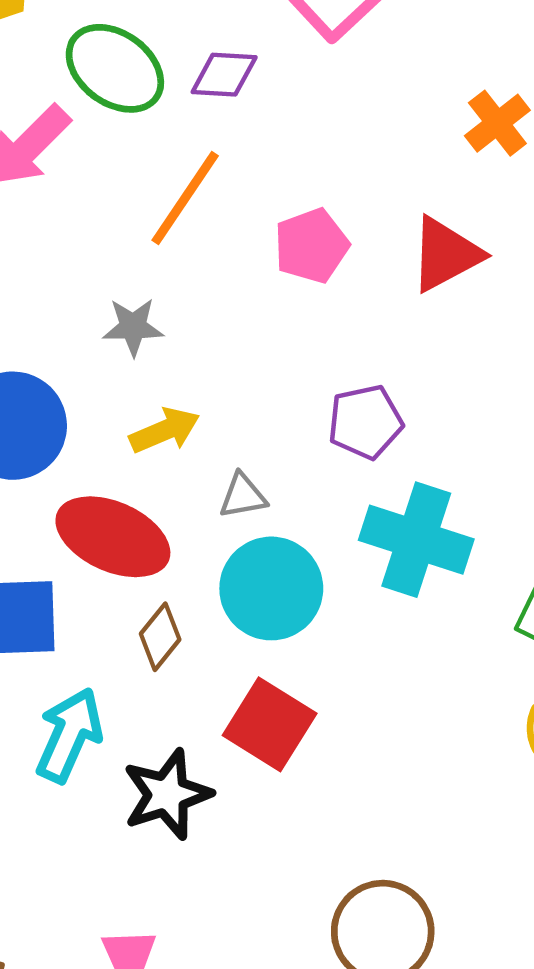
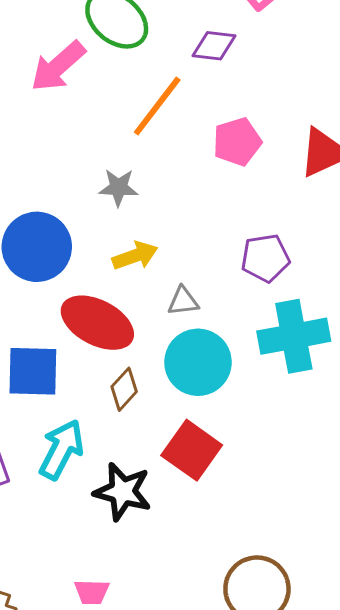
purple diamond: (224, 75) -> (214, 46), moved
cyan cross: (416, 540) -> (294, 336), turned -32
black star: (167, 794) -> (123, 492), turned 30

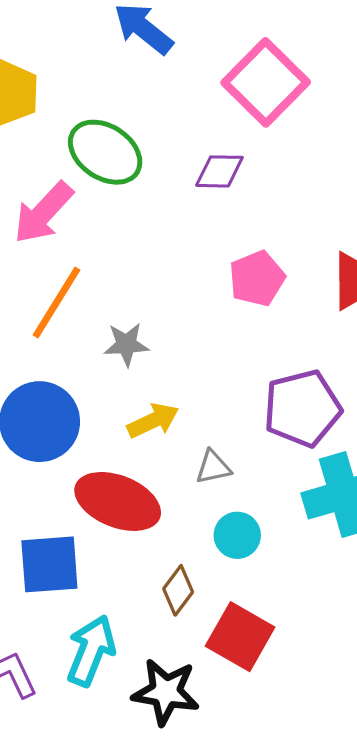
orange line: (157, 106) -> (57, 302), moved
purple pentagon: (265, 258) -> (302, 408), size x1.4
cyan circle: (198, 362) -> (237, 535), size x0.6
brown diamond: (124, 389) -> (178, 590), moved

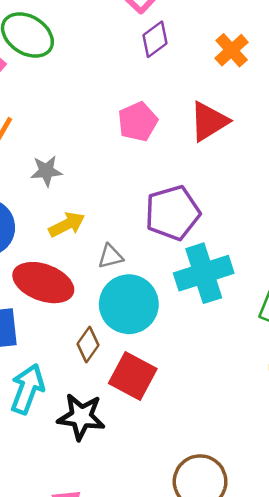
purple diamond: (219, 171) -> (155, 39), moved, turned -36
cyan circle: (237, 535) -> (129, 304), size x1.8

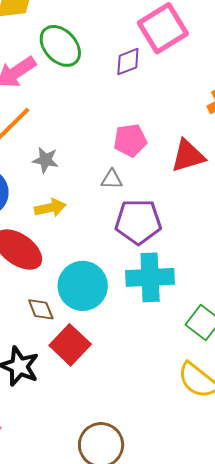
purple diamond: (155, 39) -> (128, 62), moved
gray triangle: (110, 256) -> (112, 179), moved
brown diamond: (88, 344) -> (41, 309), turned -72

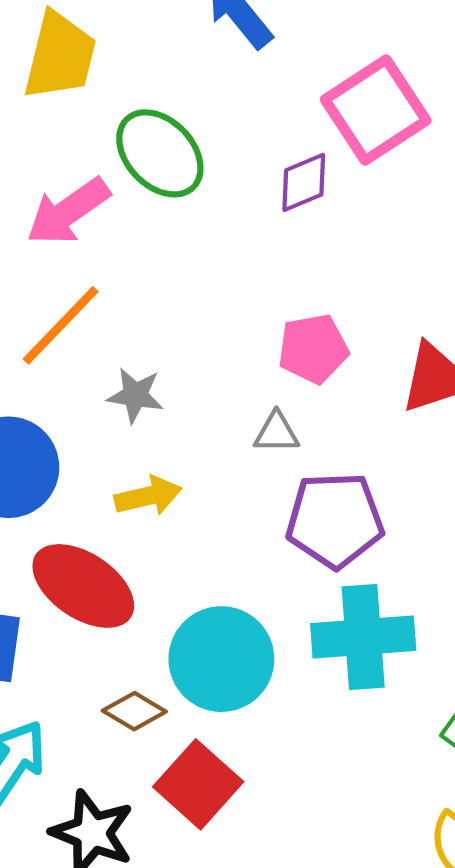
brown diamond: (41, 309) -> (134, 711), turned -36

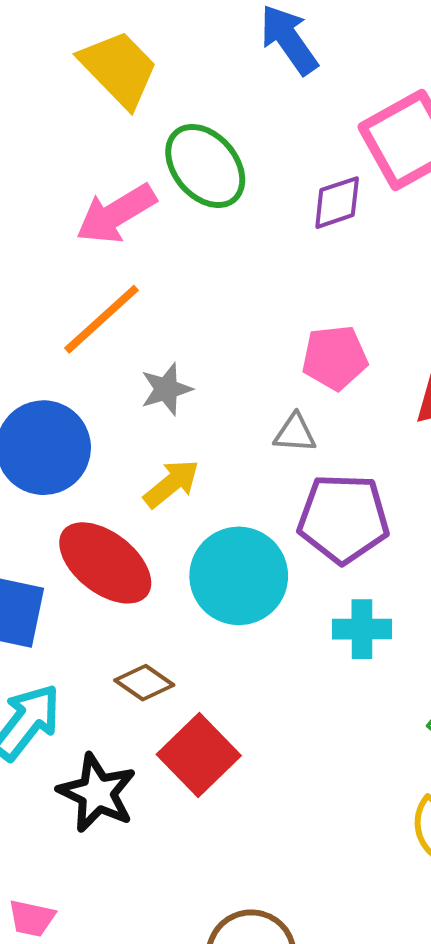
yellow trapezoid: (60, 56) -> (119, 69), turned -62
gray star: (135, 395) -> (166, 389), turned -30
yellow arrow: (148, 496) -> (171, 484), turned -30
cyan cross: (363, 637) -> (362, 629), size x0.6
cyan circle: (221, 659) -> (239, 576), moved

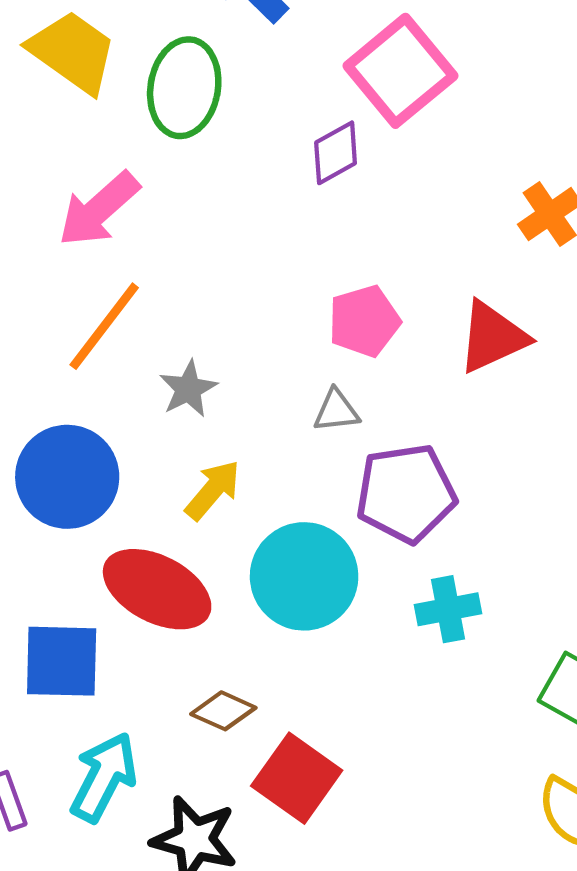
green ellipse: (205, 166) -> (184, 88), moved, turned 60

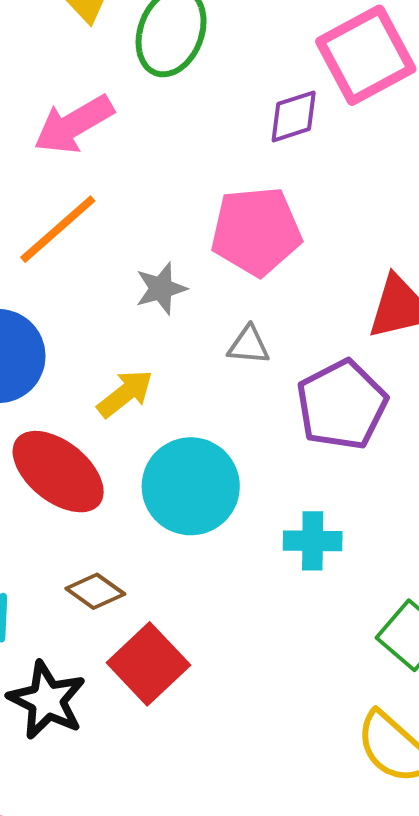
pink pentagon: (364, 321) -> (256, 231), moved, size x1.4
gray star: (188, 389) -> (161, 288), moved
purple pentagon: (406, 493) -> (342, 405), moved, turned -30

